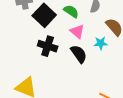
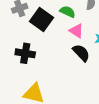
black cross: (48, 46) -> (25, 53), moved

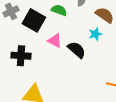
pink triangle: (76, 31) -> (55, 41), moved

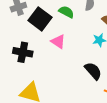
black semicircle: (77, 50) -> (93, 71), moved

